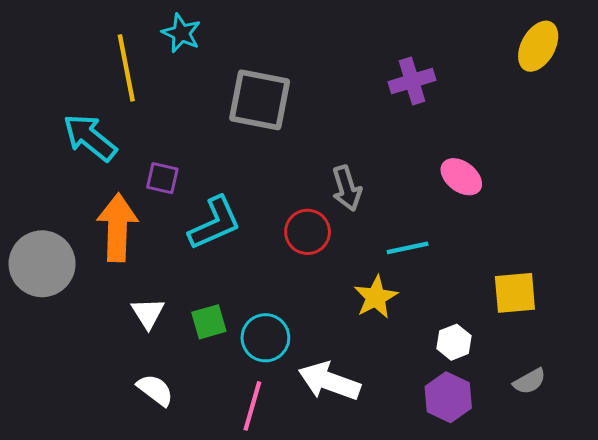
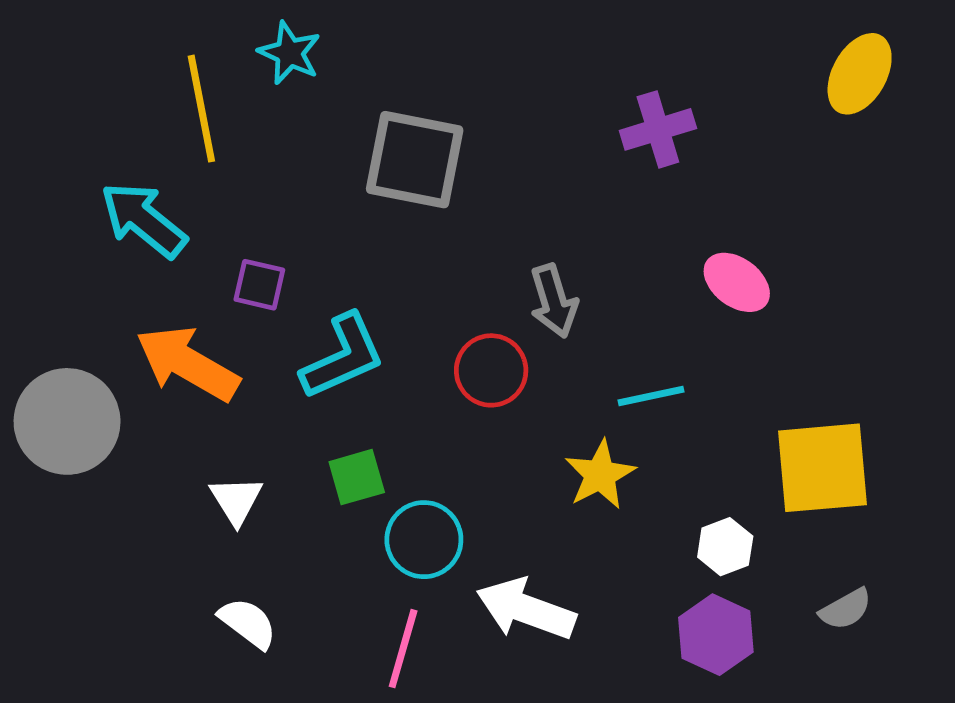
orange arrow: (117, 228) -> (188, 364), turned -62
yellow square: (515, 293) -> (822, 468), size x1.4
green square: (209, 322) -> (357, 477), moved

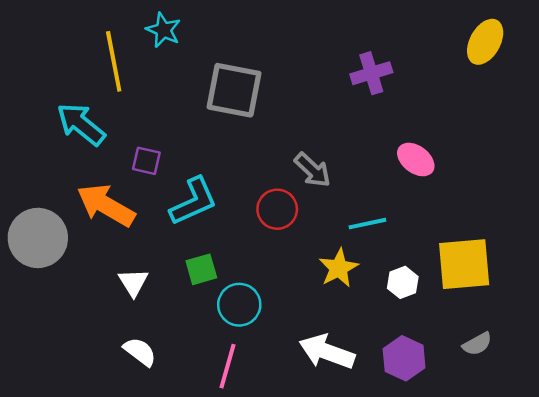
gray arrow: (554, 301) -> (312, 170), turned -30
white hexagon: (725, 547) -> (403, 282), moved
white arrow: (526, 609) -> (327, 352), moved

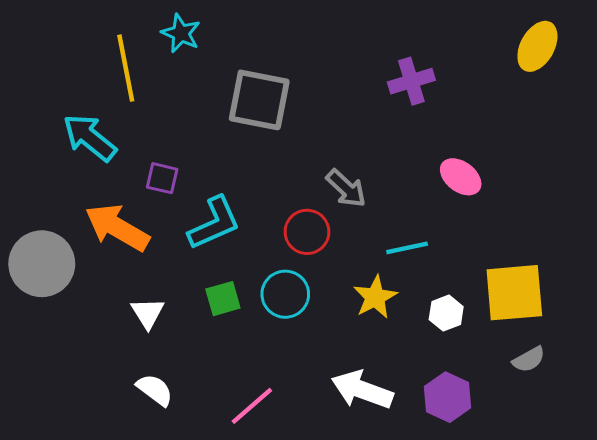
cyan circle: (239, 305) -> (285, 294), moved
gray semicircle: (477, 344) -> (529, 359), moved
pink line: (227, 366) -> (252, 406), turned 33

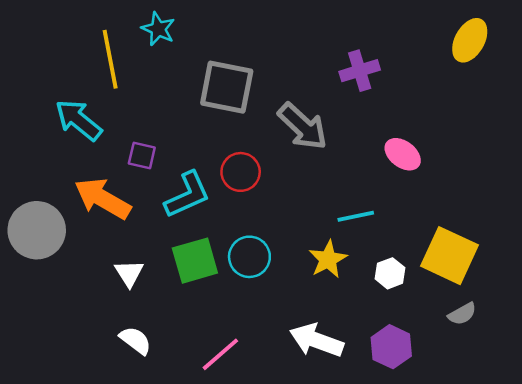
gray arrow: (346, 188) -> (303, 126), moved, size x1.4
red circle: (307, 232) -> (241, 172), moved
yellow square: (514, 293) -> (449, 256), turned 30
green square: (223, 299) -> (195, 261), size x1.5

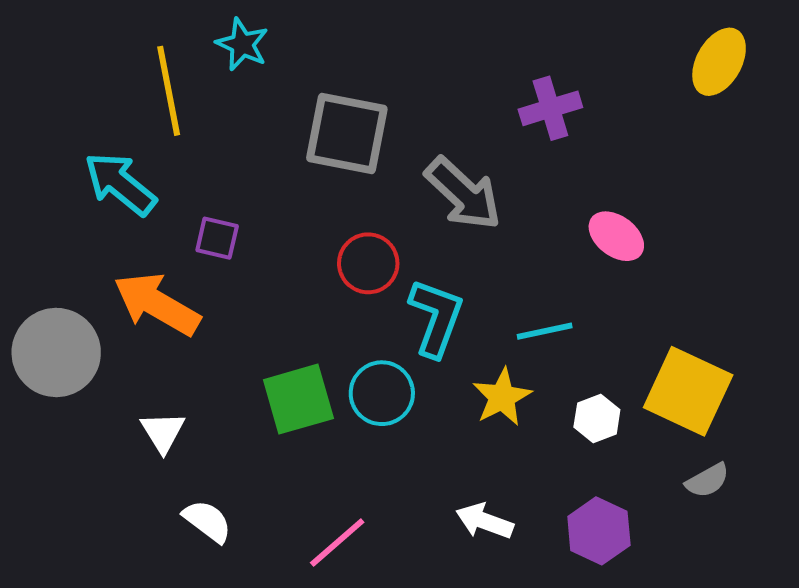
cyan L-shape: (187, 195) -> (436, 318), moved, turned -46
white triangle: (129, 273) -> (163, 432), moved
white arrow: (317, 340) -> (485, 521), size x0.7

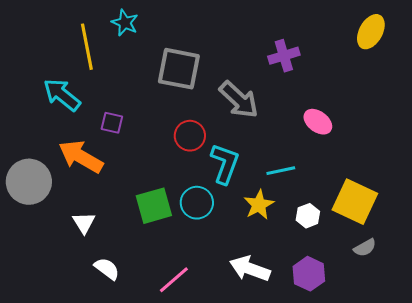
white arrow: (485, 521) -> (250, 269), size x1.4

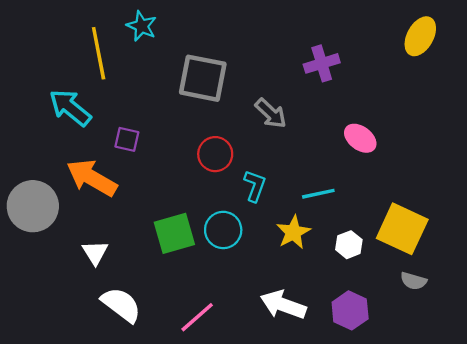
gray arrow: (239, 100) -> (271, 113), size x0.7
cyan L-shape: (225, 164) -> (255, 186), size x0.7
gray semicircle: (365, 248) -> (413, 281), turned 45
white semicircle: (107, 269) -> (121, 305), size x1.4

